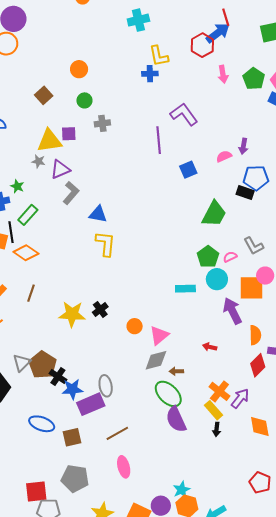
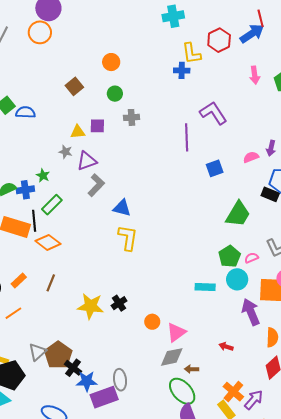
red hexagon: (202, 45) -> (219, 40), moved
yellow triangle: (49, 141) -> (78, 132), size x0.6

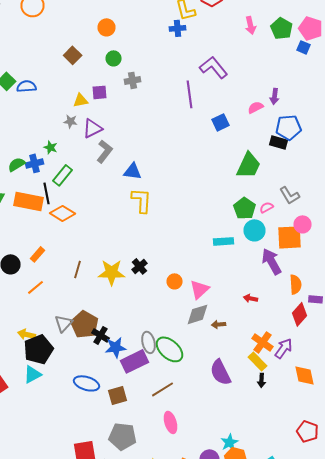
brown line: (51, 283) -> (78, 269), moved
green ellipse: (182, 391) -> (170, 349), moved

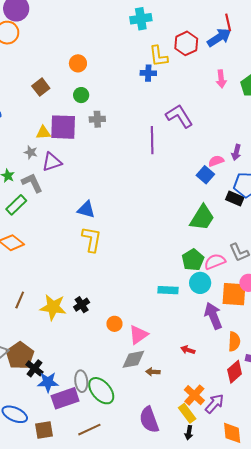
purple square: (100, 92) -> (63, 127), size x1.8
blue square: (220, 122) -> (205, 175), moved, turned -30
gray L-shape: (104, 151) -> (32, 183), moved, turned -70
pink semicircle: (266, 207) -> (215, 262), size x1.5

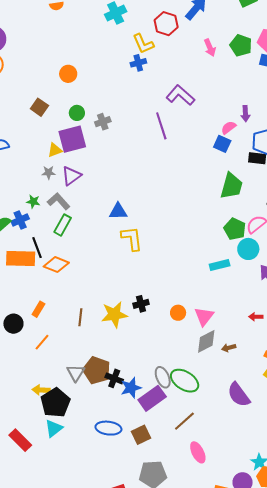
green circle: (81, 95) -> (77, 113), moved
green rectangle: (16, 205) -> (63, 225), moved
black cross: (82, 305) -> (141, 304), turned 35

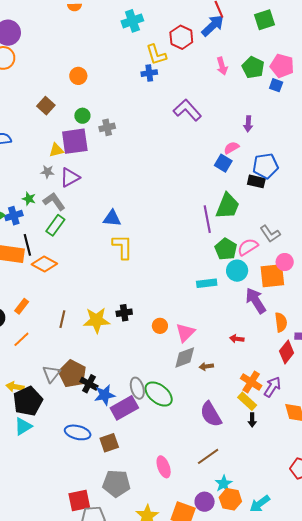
purple arrow: (245, 114) -> (248, 124), moved
purple line: (161, 126) -> (207, 219), moved
brown line: (184, 421) -> (208, 456), moved

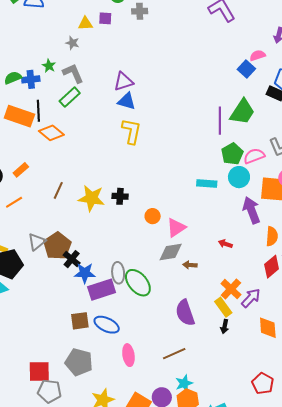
purple square: (75, 141) -> (105, 18), size x0.5
purple triangle: (70, 178) -> (123, 82), moved
blue ellipse: (78, 432) -> (107, 325), moved

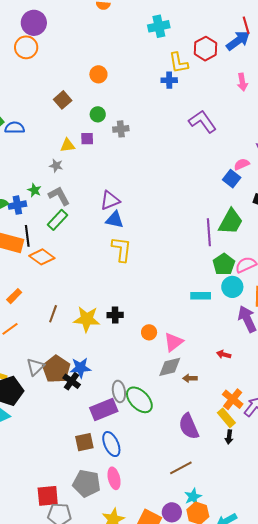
blue star: (85, 273) -> (80, 368), moved
blue ellipse: (107, 325) -> (111, 444), turned 45
pink ellipse: (128, 355) -> (114, 478), moved

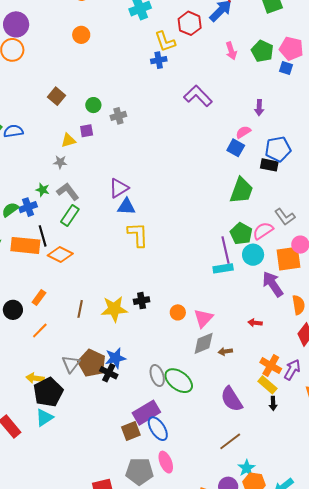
orange circle: (98, 74) -> (81, 35), moved
purple line: (209, 232) -> (226, 250), moved
purple rectangle: (104, 409) -> (146, 413), moved

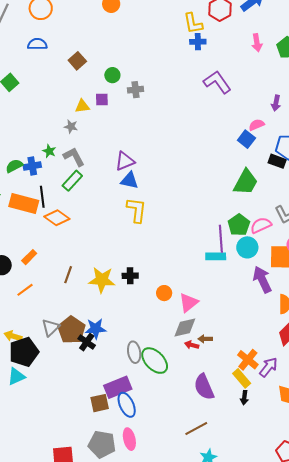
blue cross: (159, 60) -> (198, 42), moved
blue semicircle: (13, 131) -> (37, 44), moved
red arrow: (255, 323) -> (192, 345), moved

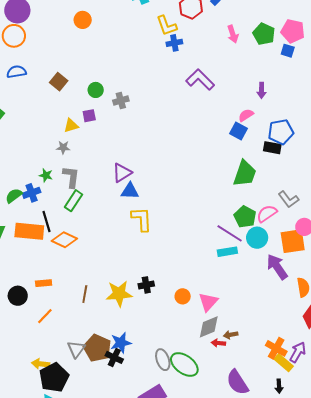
gray L-shape: (74, 157) -> (71, 177), turned 45
purple line: (221, 239) -> (230, 233), turned -44
orange rectangle: (29, 257) -> (44, 283), turned 49
yellow rectangle: (242, 378) -> (284, 363), moved

